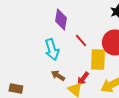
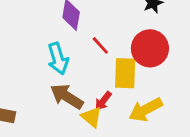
brown arrow: (58, 76) -> (67, 97), size x1.6

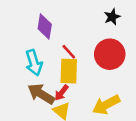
yellow rectangle: (125, 73) -> (69, 71), moved
red arrow: (103, 101) -> (62, 93), moved

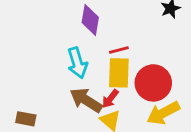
red line: (69, 52) -> (119, 50), turned -63
red circle: (110, 54) -> (153, 83), moved

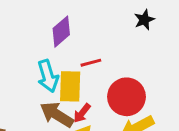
purple diamond: (90, 20) -> (61, 32), turned 40
yellow rectangle: (119, 73) -> (70, 86), moved

